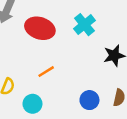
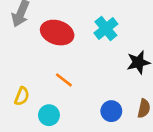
orange line: (46, 72) -> (64, 80), turned 70

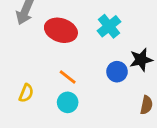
blue circle: (111, 111) -> (117, 72), moved
cyan circle: (49, 115) -> (68, 102), moved

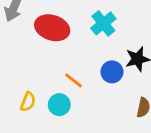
orange line: (68, 77) -> (74, 80), moved
yellow semicircle: (26, 93) -> (28, 102), moved

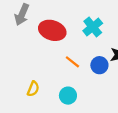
orange line: (74, 80) -> (72, 62), moved
cyan circle: (59, 105) -> (68, 96), moved

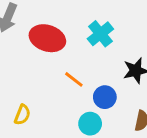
blue circle: (99, 65) -> (105, 97), moved
cyan circle: (68, 96) -> (90, 124), moved

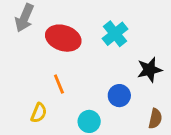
orange line: (74, 79) -> (59, 84), moved, turned 30
cyan circle: (90, 124) -> (89, 121), moved

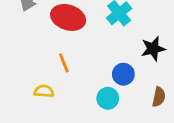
yellow semicircle: (39, 113) -> (44, 91), turned -108
cyan circle: (89, 121) -> (108, 98), moved

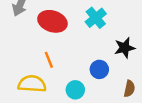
yellow semicircle: (44, 91) -> (32, 84), size x1.6
cyan circle: (108, 98) -> (75, 90), moved

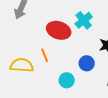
red ellipse: (52, 21) -> (59, 30), moved
yellow semicircle: (32, 84) -> (22, 65), moved

